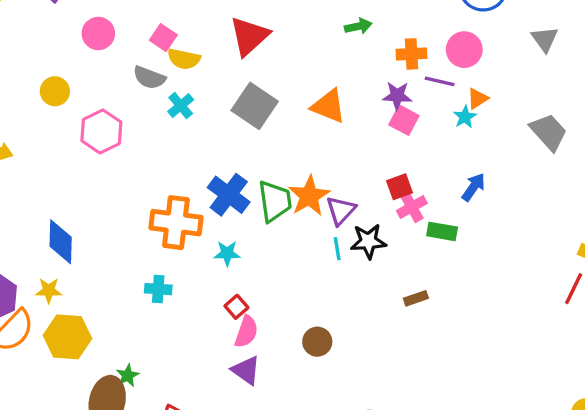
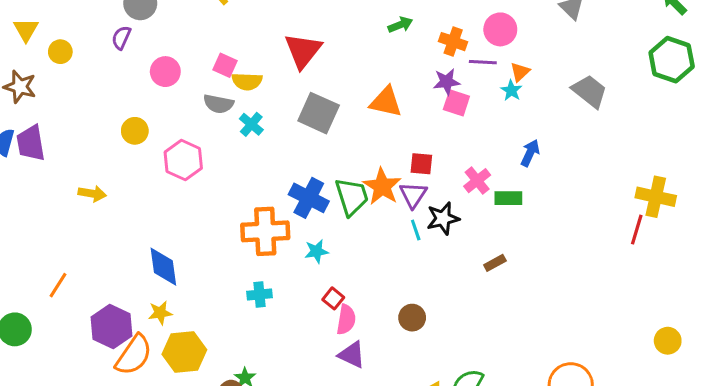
orange cross: (412, 54) -> (453, 42), turned 32
red square: (400, 187) -> (421, 164), moved, turned 35

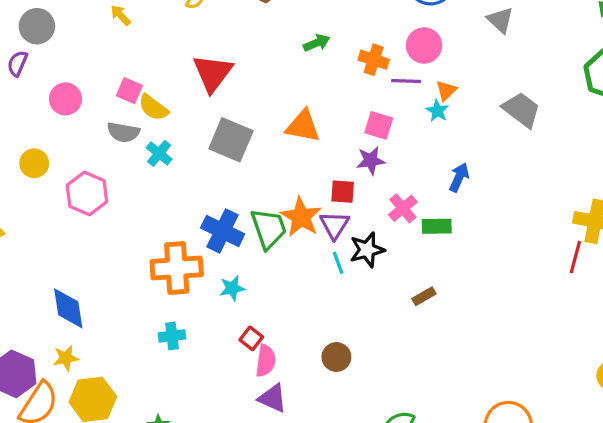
yellow semicircle: (247, 81) -> (153, 108), turned 36
purple star: (447, 82) -> (371, 160), moved

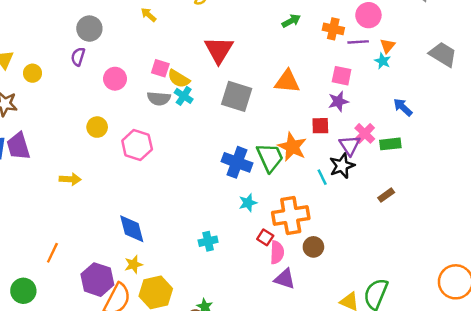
cyan cross: (159, 153) -> (184, 96), moved
blue arrow: (459, 177) -> (403, 107), turned -66
purple triangle: (334, 225) -> (350, 145), moved
orange cross: (177, 268) -> (291, 216), moved
brown circle: (336, 357) -> (313, 247), moved

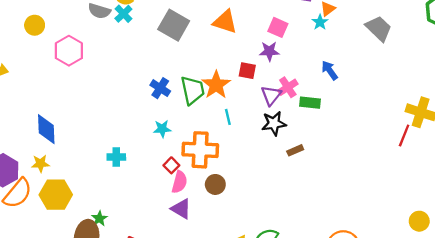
blue cross: (237, 162) -> (160, 88), size x0.7
black star: (342, 166) -> (274, 123), moved
cyan line: (322, 177) -> (228, 117), moved

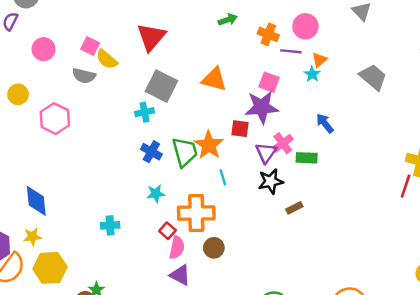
cyan cross: (123, 14) -> (145, 112), moved, turned 36
purple star: (269, 51) -> (262, 107), size x1.6

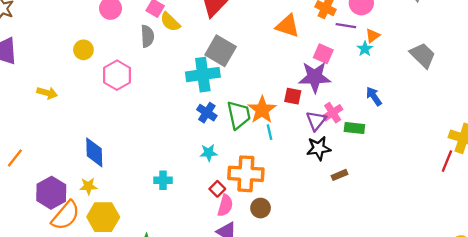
gray semicircle: (84, 76) -> (147, 36), turned -110
orange triangle: (214, 79) -> (288, 26), moved
cyan cross: (145, 112) -> (203, 75), size x1.8
cyan line: (223, 177) -> (270, 132), moved

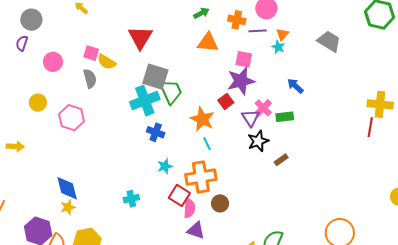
red square: (293, 96) -> (226, 101), turned -35
green trapezoid: (239, 115) -> (171, 92), moved
cyan line: (270, 132) -> (207, 144), moved
yellow star: (88, 186) -> (68, 207), moved
red square: (217, 189) -> (179, 195), size x1.5

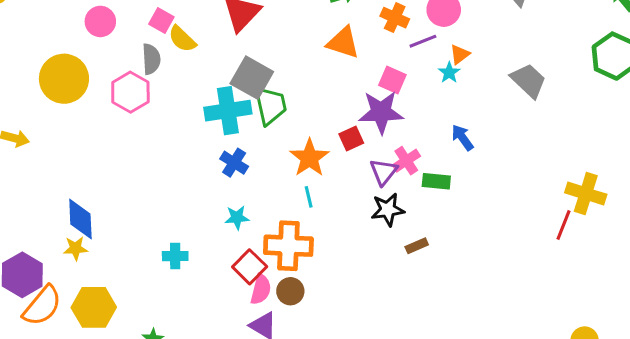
purple line: (258, 31) -> (423, 41), turned -30
yellow circle: (38, 103) -> (64, 79), size x1.8
pink hexagon: (72, 118) -> (130, 92), moved
brown circle: (220, 203) -> (290, 291), moved

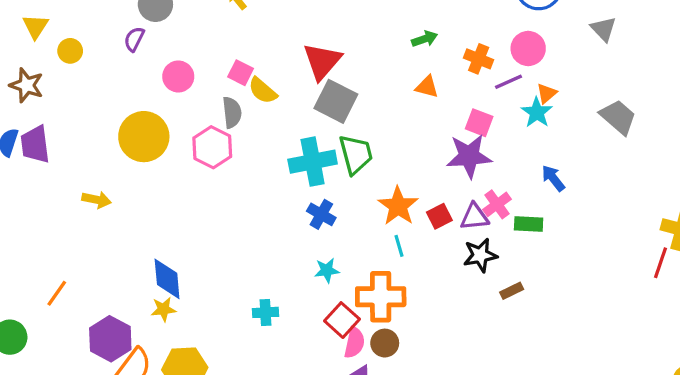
orange triangle: (343, 43) -> (427, 87), size x0.7
cyan star: (449, 73) -> (537, 112), size x1.4
gray square: (252, 78) -> (336, 101), moved
red square: (351, 139) -> (439, 216), moved
purple triangle: (384, 172) -> (474, 217), turned 48

